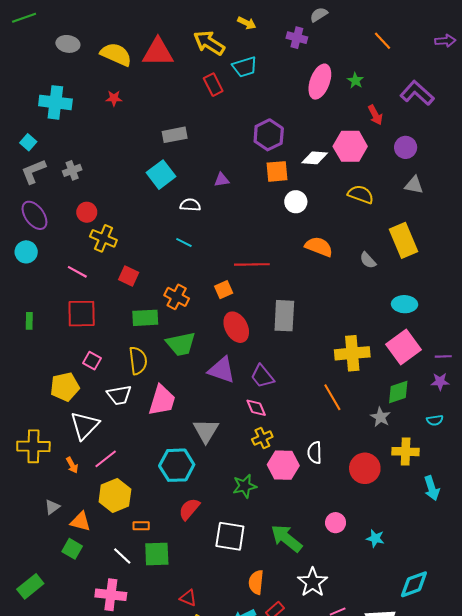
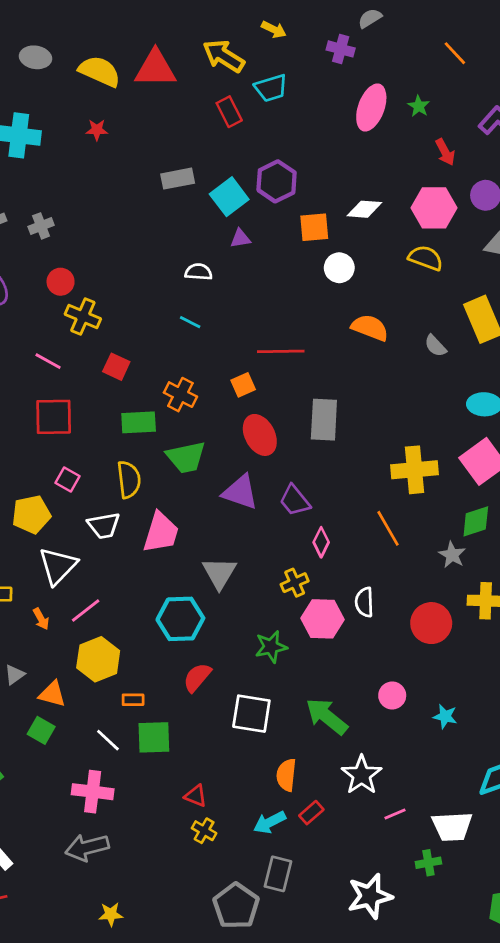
purple hexagon: (269, 135) -> (277, 181), moved
pink hexagon: (350, 146) -> (434, 208), moved
cyan square: (161, 175) -> (229, 197), moved
pink diamond: (256, 408) -> (321, 542), moved, turned 50

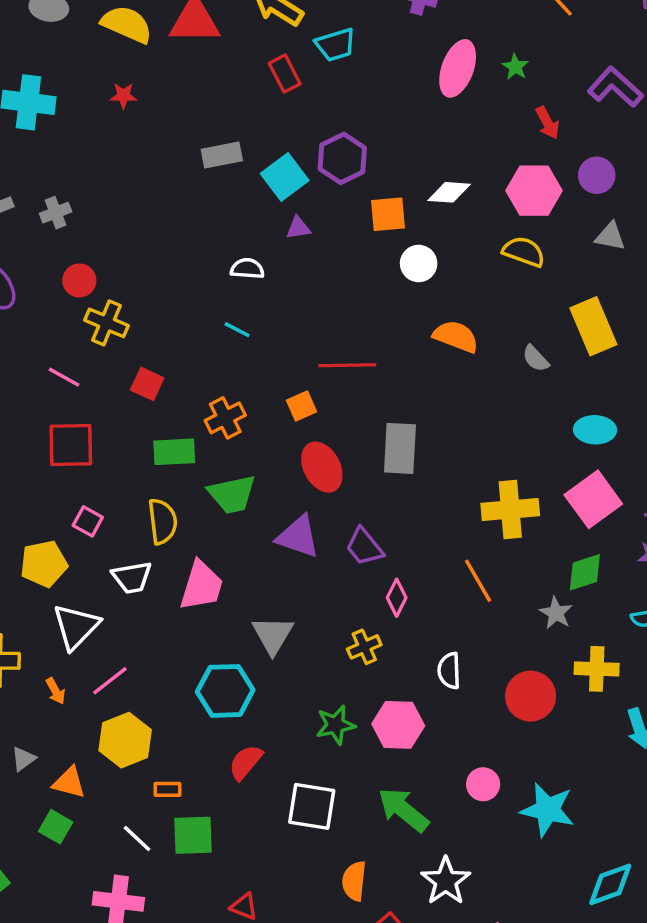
orange cross: (180, 395) -> (225, 418), turned 36
pink hexagon: (323, 619) -> (398, 725), moved
cyan star: (445, 716) -> (548, 810), size x1.8

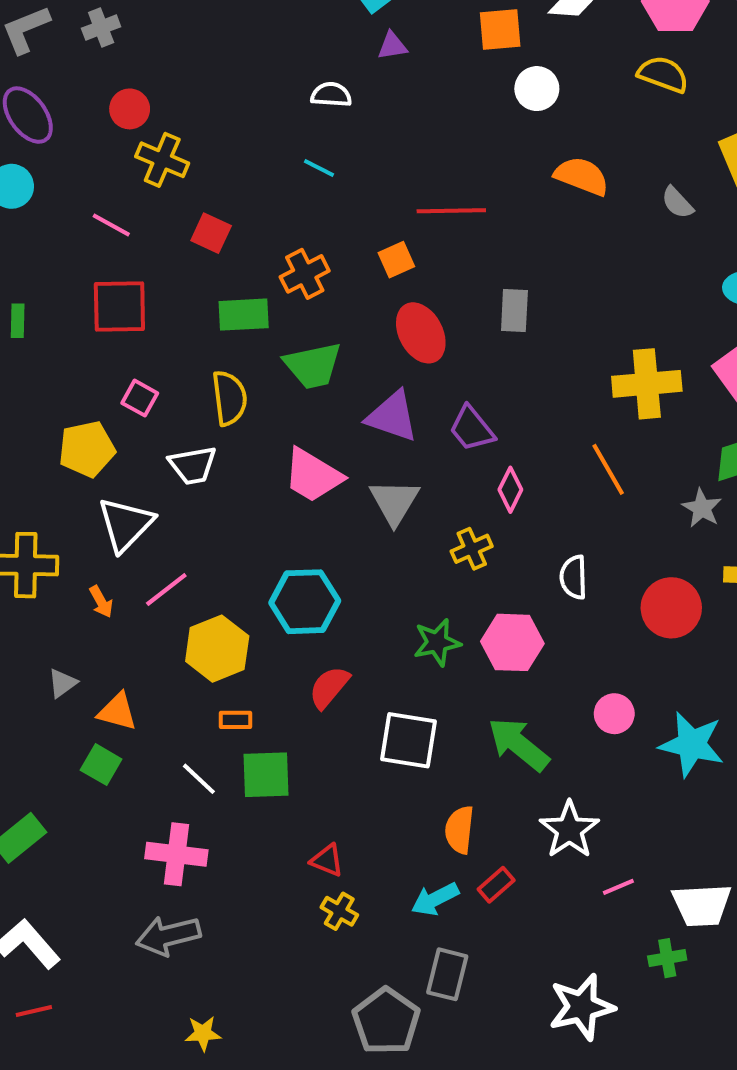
gray rectangle: (400, 448) -> (514, 311), size x0.7
pink trapezoid: (201, 586) -> (313, 475), moved, turned 104
gray triangle: (273, 635) -> (394, 502), moved
yellow hexagon: (125, 740) -> (217, 649), moved

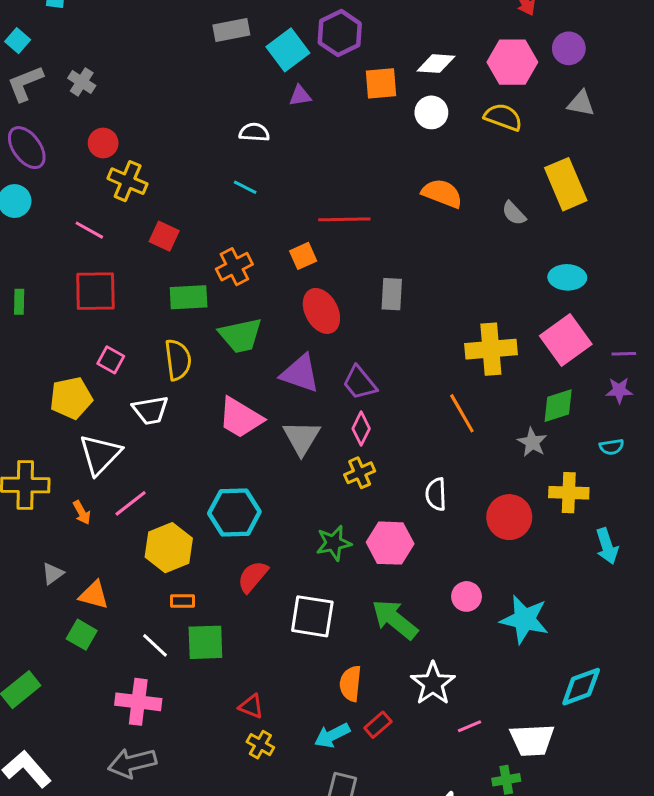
gray cross: (101, 27) -> (82, 82), turned -36
white circle: (537, 89) -> (431, 112), moved
pink diamond: (510, 490) -> (361, 429), moved

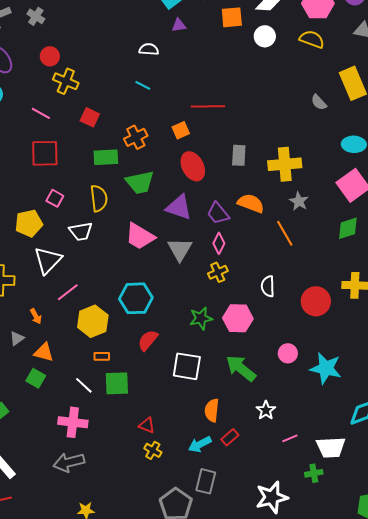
orange semicircle: (442, 193) -> (251, 203), moved
yellow cross: (491, 349) -> (285, 164), moved
gray star: (532, 442) -> (299, 201), moved
orange arrow: (82, 513) -> (36, 316), moved
white star: (433, 684) -> (266, 410), size x0.7

